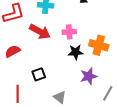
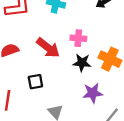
red arrow: (40, 32) -> (48, 48), moved

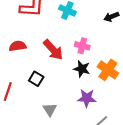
black square: (35, 82) -> (36, 79), turned 32

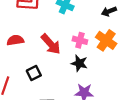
orange cross: (108, 70) -> (106, 40), moved
black square: (36, 79) -> (34, 73), turned 32

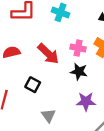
black square: (34, 73) -> (33, 85), turned -32

